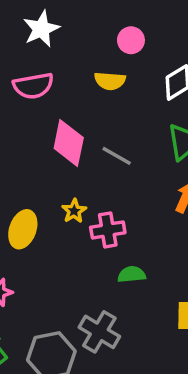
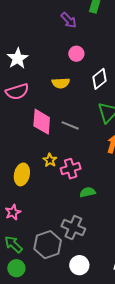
pink circle: (131, 40) -> (76, 54), moved

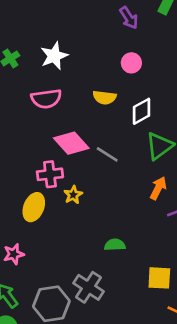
white diamond: (99, 79) -> (141, 111), moved
pink diamond: (42, 122) -> (71, 143), turned -56
pink cross: (71, 169) -> (50, 174), moved

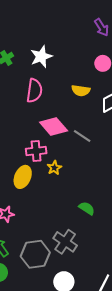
pink semicircle: (46, 99) -> (34, 91), turned -75
green semicircle: (115, 245) -> (87, 208), turned 35

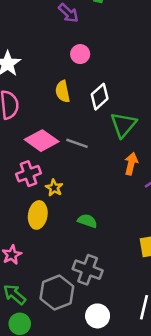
yellow semicircle: (81, 90) -> (63, 91), turned 84
yellow ellipse: (23, 177) -> (38, 215), moved
green semicircle: (87, 208) -> (87, 221), moved

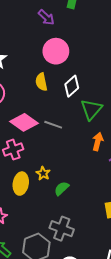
pink circle: (80, 54) -> (56, 51), size x1.6
yellow star: (54, 188) -> (43, 173), moved
green semicircle: (87, 221) -> (62, 188), turned -63

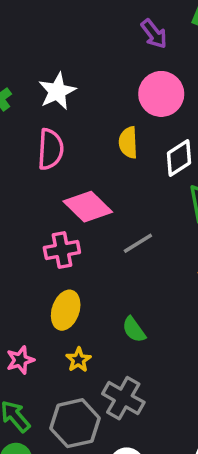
gray line: (53, 125) -> (138, 243), moved, turned -60
yellow star: (43, 173) -> (78, 360), moved
green semicircle: (62, 188) -> (134, 330), turned -91

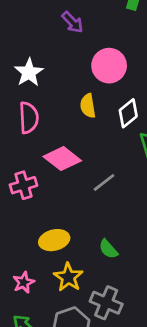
purple arrow: (154, 34) -> (72, 22), moved
pink cross: (62, 250) -> (23, 185), moved
yellow ellipse: (66, 310) -> (54, 240), turned 64
yellow star: (78, 360) -> (68, 277), size x1.5

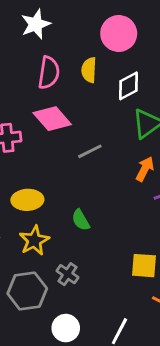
pink semicircle: (29, 118) -> (49, 73), moved
gray cross: (106, 303) -> (68, 274), size x0.7

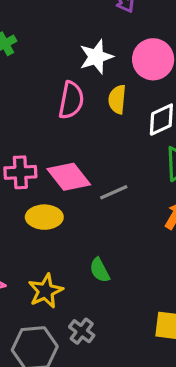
white star: (36, 24) -> (96, 57), moved
pink diamond: (52, 119) -> (69, 177), moved
yellow ellipse: (27, 200) -> (44, 217), moved

